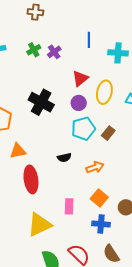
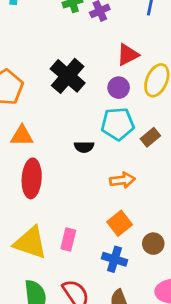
black semicircle: (64, 158) -> (84, 147), moved
pink rectangle: (69, 206) -> (68, 239), moved
yellow triangle: (39, 225) -> (30, 243), turned 32

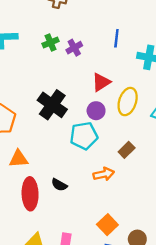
cyan pentagon: (118, 124) -> (84, 136), moved
black semicircle: (84, 147) -> (59, 185), moved, turned 35
orange arrow: (122, 180) -> (104, 174), moved

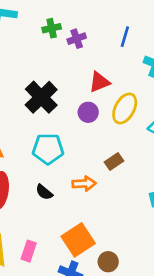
cyan pentagon: (84, 136) -> (48, 149), moved
black semicircle: (59, 185) -> (44, 192), moved
orange square: (107, 225) -> (78, 240), size x1.4

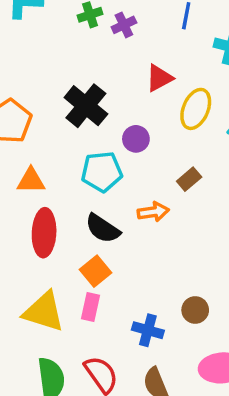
purple circle: (88, 112) -> (136, 139), moved
black semicircle: (44, 192) -> (103, 228), size x1.5
orange square: (78, 240) -> (96, 271), moved, size x0.7

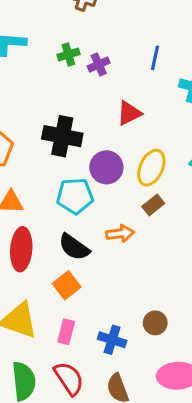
black cross: (86, 106) -> (62, 136), turned -30
yellow ellipse: (196, 109) -> (151, 168), moved
purple circle: (136, 139) -> (106, 167), size x1.4
pink rectangle: (90, 307) -> (66, 332), moved

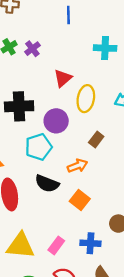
blue line: (155, 58) -> (68, 15), moved
yellow ellipse: (151, 168) -> (86, 99), moved
orange square: (67, 285) -> (80, 200), moved
pink rectangle: (66, 332) -> (56, 245), turned 36

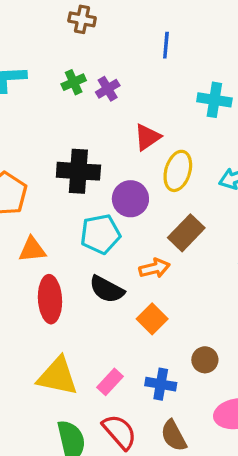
brown rectangle: (96, 140) -> (186, 233), size x1.5

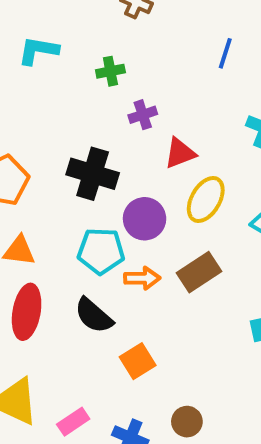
purple cross: (108, 89) -> (143, 115), moved
orange arrow: (154, 268) -> (142, 278), moved

